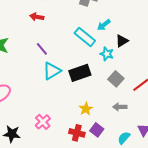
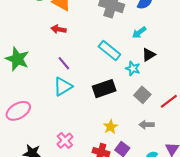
cyan arrow: (104, 25) -> (139, 32), moved
cyan triangle: (52, 71) -> (63, 86), moved

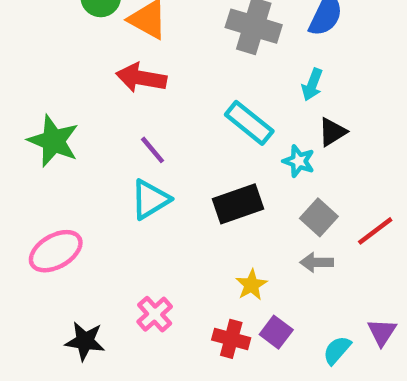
red arrow: (59, 29) -> (141, 78), size x1.5
cyan arrow: (139, 32) -> (312, 85), turned -32
gray arrow: (147, 125) -> (317, 262), moved

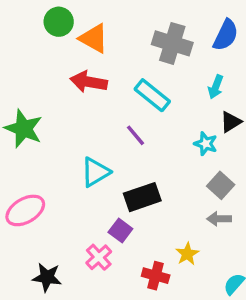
cyan rectangle: (249, 123) -> (152, 95), moved
purple line: (152, 150) -> (135, 135), moved
black rectangle: (238, 204) -> (142, 197), moved
yellow star: (251, 285) -> (187, 254), moved
purple square: (276, 332) -> (120, 231), moved

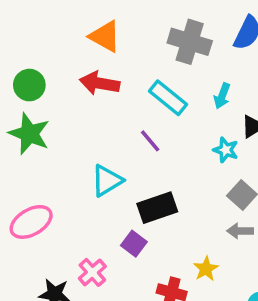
green circle: (59, 22) -> (29, 85), moved
cyan arrow: (216, 87) -> (222, 96), moved
pink cross: (99, 257) -> (92, 272), moved

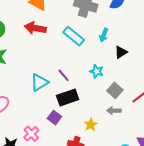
purple line: (150, 141) -> (64, 75), moved
cyan star: (226, 150) -> (97, 71), moved
yellow star: (206, 269) -> (91, 125), moved

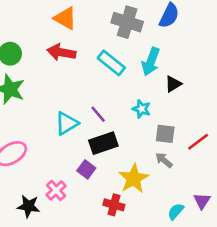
cyan arrow: (104, 35) -> (151, 62), size x1.5
gray square: (115, 90) -> (165, 134), turned -35
gray arrow: (114, 111) -> (164, 160), turned 40
yellow star: (91, 125) -> (134, 179), size x1.6

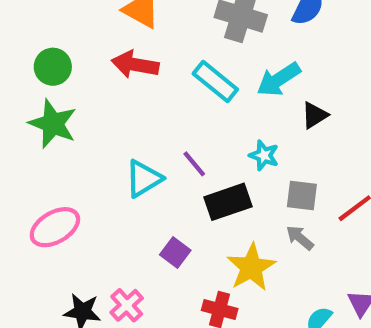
cyan arrow: (151, 62) -> (279, 79), turned 36
black rectangle: (103, 143) -> (228, 202), moved
pink cross: (56, 190) -> (127, 305), moved

